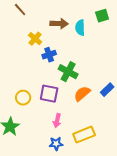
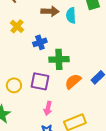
yellow cross: (35, 39) -> (17, 26), moved
green cross: (68, 72) -> (59, 59), turned -30

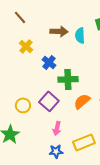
blue cross: (40, 42) -> (49, 62), turned -32
purple square: (40, 81) -> (49, 101), turned 30

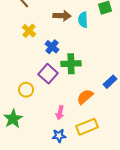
purple square: (49, 101) -> (48, 74), moved
orange semicircle: (82, 101) -> (85, 97), moved

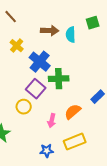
blue cross: (52, 47) -> (40, 62), size x1.5
yellow circle: (26, 90) -> (24, 107), moved
pink arrow: (60, 113) -> (52, 121), moved

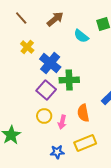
brown arrow: (50, 31) -> (55, 19), moved, turned -42
cyan semicircle: (71, 35) -> (81, 36), turned -49
yellow circle: (24, 107) -> (44, 116), moved
orange semicircle: (73, 112) -> (83, 113), turned -60

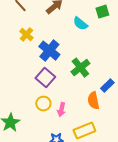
green cross: (69, 80) -> (80, 68), moved, turned -36
orange semicircle: (83, 113) -> (93, 101), moved

